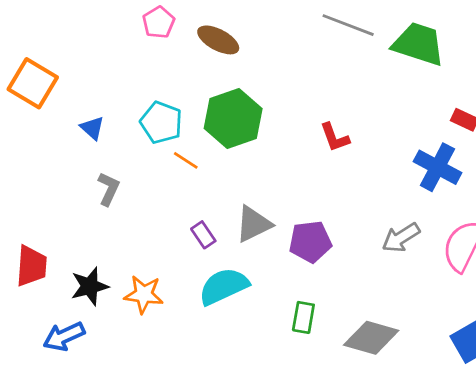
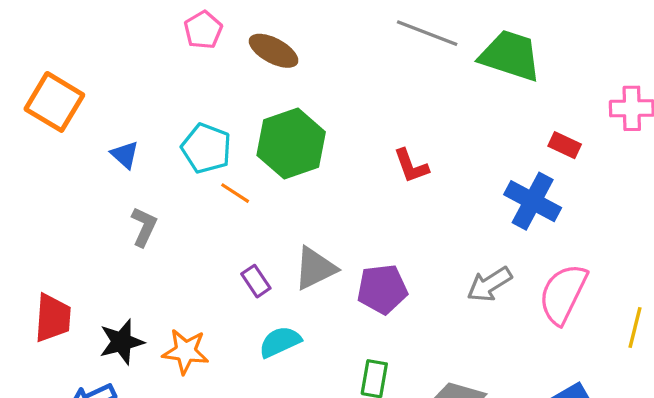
cyan semicircle: (224, 286) -> (280, 342), size x0.7

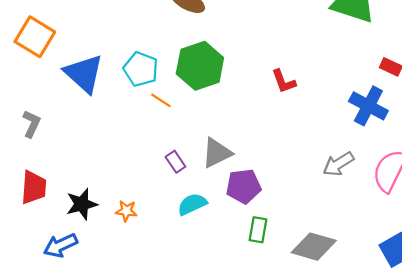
blue triangle: (125, 155) -> (84, 74), size x2.0
gray L-shape: (144, 227) -> (31, 124), moved
purple pentagon: (382, 289) -> (243, 186), moved
orange star: (186, 351) -> (126, 211), size x0.7

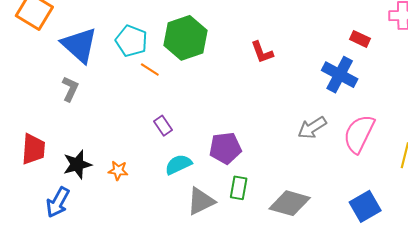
gray L-shape: (31, 124) -> (70, 89), moved
gray triangle: (217, 153) -> (201, 201), moved
blue arrow: (60, 245) -> (58, 202), turned -36

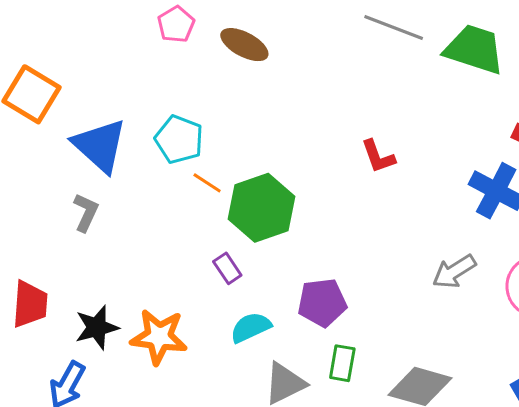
green hexagon: (185, 38) -> (261, 208), moved
orange star: (118, 171) -> (159, 337), size x1.8

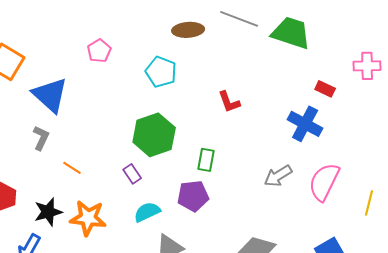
pink pentagon: (176, 24) -> (99, 51), moved
brown ellipse: (244, 45) -> (188, 30), moved, turned -32
cyan pentagon: (179, 139) -> (161, 72), moved
orange line: (207, 183) -> (72, 168), moved
green rectangle: (342, 363) -> (206, 160), moved

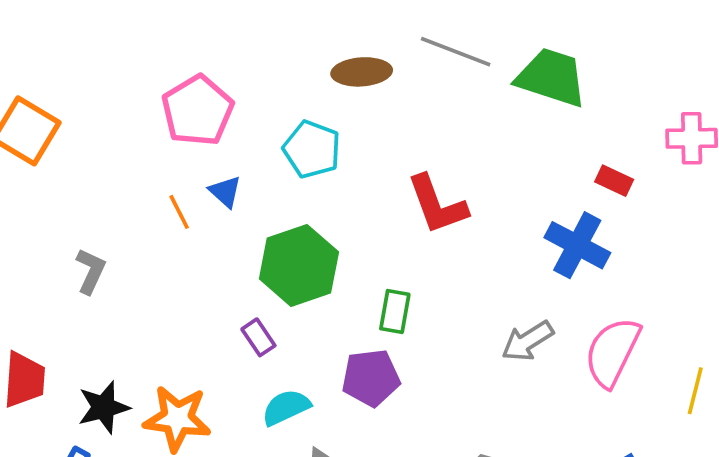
pink pentagon: (99, 51) -> (198, 111), size x1.6
blue triangle: (50, 95) -> (225, 192), moved, size x0.5
red L-shape: (229, 102) -> (437, 205), size x1.5
orange line: (72, 168) -> (179, 212), moved, turned 30

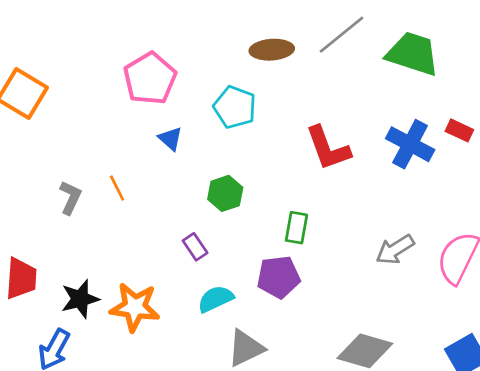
gray line: (456, 52) -> (342, 35), turned -60
orange line: (179, 212) -> (117, 188), moved
blue cross: (577, 245) -> (410, 144), moved
green hexagon: (299, 265) -> (225, 193), size x0.6

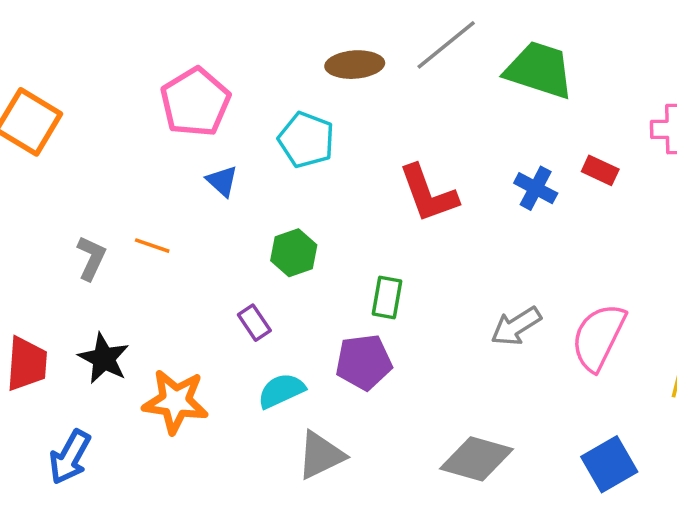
blue cross: (410, 144) -> (536, 188), size x0.7
orange line: (117, 188) -> (152, 246), turned -44
black star: (80, 299) -> (104, 358), moved, turned -30

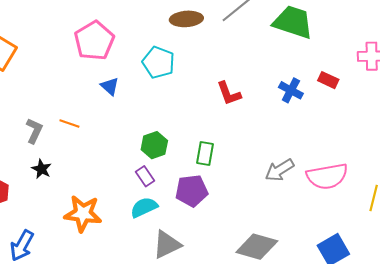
red L-shape: (428, 194) -> (229, 93), size x0.7
green hexagon: (294, 253) -> (154, 145), moved
purple rectangle: (254, 323) -> (145, 176), moved
pink semicircle: (598, 337) -> (327, 176), turned -126
black star: (104, 358) -> (42, 169), moved, size x0.7

